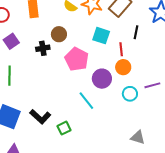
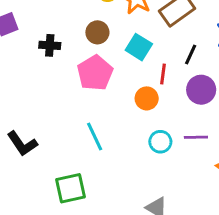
brown circle: (59, 34) -> (97, 32), moved
orange circle: (123, 67) -> (147, 98), moved
purple circle: (102, 79) -> (201, 90), moved
green square: (64, 128) -> (71, 188), moved, size x1.5

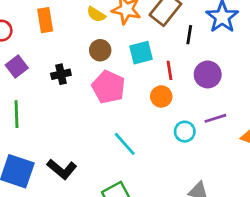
cyan square: (139, 47) -> (141, 53), turned -30
black line: (191, 55) -> (189, 35), moved

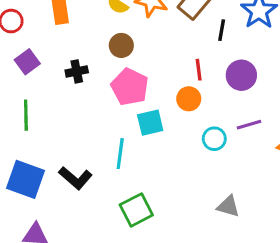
cyan square: (141, 53) -> (150, 123), moved
cyan line: (125, 144) -> (120, 154), moved, turned 48

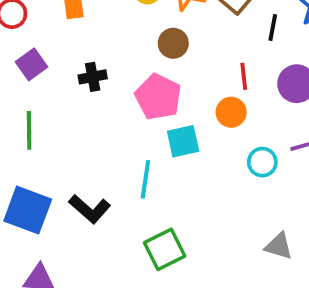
brown circle: (121, 45) -> (173, 43), moved

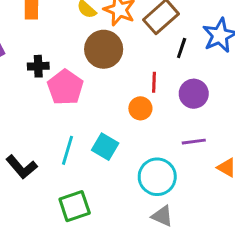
brown circle: (173, 43) -> (104, 49), size x1.6
pink pentagon: (158, 97) -> (65, 87), moved
cyan square: (183, 141) -> (105, 147), moved, turned 35
cyan circle: (262, 162) -> (157, 177), moved, size x1.6

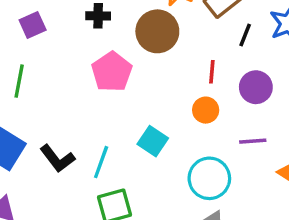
black cross: (38, 66) -> (98, 16), moved
orange circle: (140, 108) -> (206, 110), moved
cyan line: (67, 150) -> (101, 162), moved

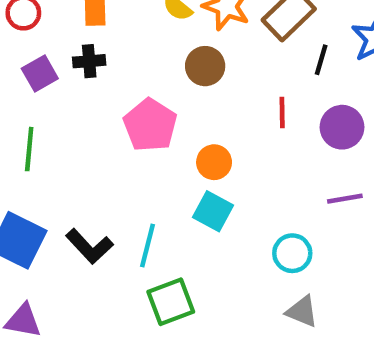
black cross: (98, 16) -> (89, 61), moved
brown circle: (157, 31) -> (205, 66), size x0.7
orange circle: (206, 110) -> (214, 162), moved
cyan circle: (209, 178) -> (292, 253), size x0.7

